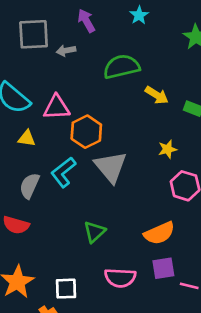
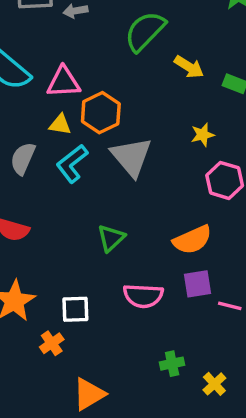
green semicircle: (121, 67) -> (145, 31), turned -33
yellow triangle: (27, 138) -> (60, 125), moved
gray semicircle: (29, 186) -> (23, 158), moved

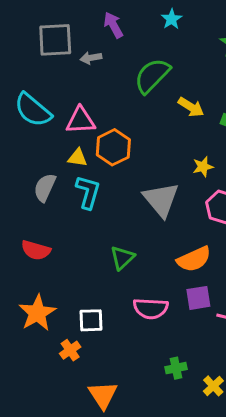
gray triangle: (131, 157) -> (161, 200), moved
cyan L-shape: (72, 164) -> (88, 192), turned 144
orange triangle: (89, 394) -> (103, 395), turned -32

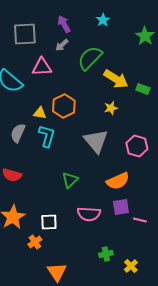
gray arrow: (91, 58) -> (62, 45), moved, turned -32
yellow arrow: (191, 107) -> (116, 79), size x1.4
pink triangle: (81, 120) -> (42, 67), moved
yellow star: (203, 167) -> (111, 108), moved

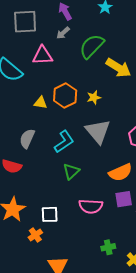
yellow star: (111, 108) -> (94, 98), moved
gray semicircle: (18, 133) -> (27, 139), moved
cyan L-shape: (47, 136) -> (64, 142), moved, turned 40

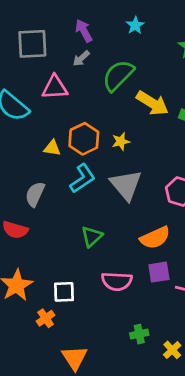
cyan L-shape: (64, 142) -> (82, 178), moved

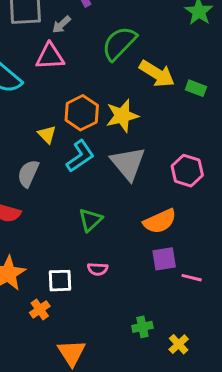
gray arrow: (81, 58) -> (61, 25), moved
yellow star: (121, 141) -> (122, 116), size x1.6
yellow triangle: (52, 148) -> (47, 134), moved, turned 36
pink semicircle: (117, 281) -> (98, 269), moved, size x0.6

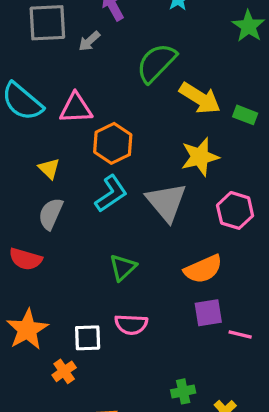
pink triangle: (50, 56) -> (76, 108), moved
yellow star: (122, 116) -> (200, 157), moved
yellow triangle: (47, 134) -> (49, 169), moved
pink semicircle: (98, 269) -> (131, 324), size x1.4

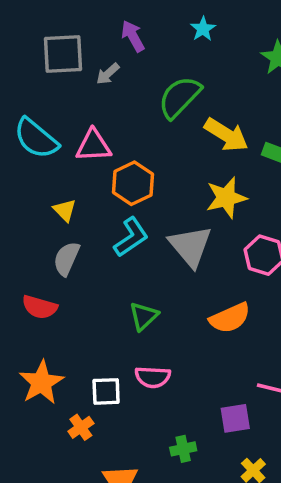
purple square: (208, 313) -> (235, 418), moved
green cross: (183, 391) -> (183, 449), moved

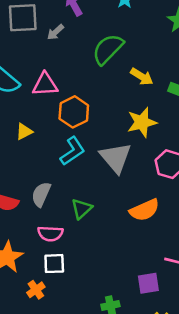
yellow arrow: (226, 135) -> (142, 77), size x0.7
yellow triangle: (65, 210) -> (24, 132), turned 48
gray semicircle: (67, 259) -> (41, 194), moved
pink semicircle: (153, 377) -> (50, 234), moved

